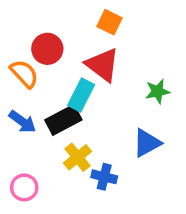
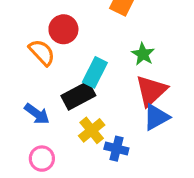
red triangle: (102, 65) -> (151, 91), moved, turned 40
green star: (158, 91) -> (143, 54), moved, turned -30
blue arrow: (22, 122) -> (37, 114), moved

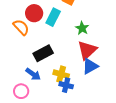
cyan rectangle: (95, 72) -> (53, 17), moved
blue arrow: (37, 114) -> (33, 74), moved
yellow cross: (92, 130) -> (61, 74), moved, turned -35

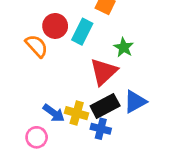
red triangle: (87, 50) -> (104, 72), moved
black rectangle: (43, 53) -> (105, 106), moved
yellow cross: (61, 74) -> (77, 113), moved

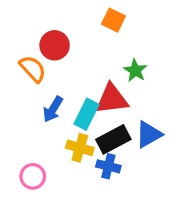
cyan rectangle: (82, 32) -> (87, 114), moved
red triangle: (104, 72) -> (112, 99), turned 36
blue arrow: (54, 113) -> (53, 109), moved, turned 85

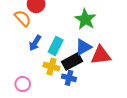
green star: (135, 71) -> (85, 19), size x1.5
red triangle: (112, 99) -> (101, 55), moved
blue triangle: (149, 134) -> (83, 47), moved

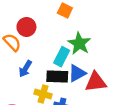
cyan rectangle: (56, 46) -> (62, 57), moved
black rectangle: (72, 61) -> (57, 76), moved, turned 30

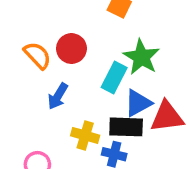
red circle: (26, 27) -> (71, 49), moved
black rectangle: (57, 76) -> (126, 127), moved

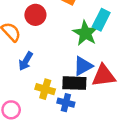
red circle: (71, 49) -> (35, 15), moved
cyan rectangle: (114, 77) -> (101, 20), moved

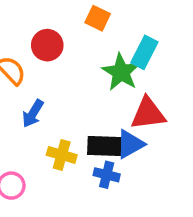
blue triangle: (83, 66) -> (130, 144), moved
red triangle: (104, 76) -> (148, 114), moved
blue cross: (66, 103) -> (107, 175), moved

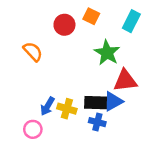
red circle: (47, 45) -> (64, 25), moved
cyan rectangle: (144, 52) -> (131, 21), moved
blue arrow: (33, 114) -> (47, 106), moved

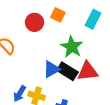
blue triangle: (113, 101) -> (52, 69), moved
black rectangle: (96, 103) -> (67, 71), moved, turned 30

